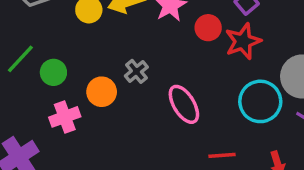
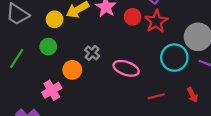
green circle: (53, 72) -> (48, 47), moved
pink ellipse: (184, 104) -> (126, 68), turned -30

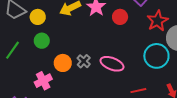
yellow circle: (55, 19) -> (38, 17), moved
red star: (156, 21) -> (157, 21), moved
gray cross: (92, 53) -> (84, 61), moved

